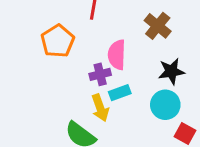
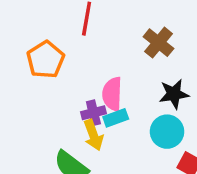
pink semicircle: (117, 55) -> (112, 94), moved
purple cross: (100, 74) -> (93, 113), moved

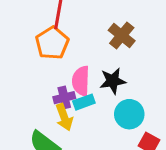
orange pentagon: (45, 60) -> (52, 43), moved
black star: (174, 94) -> (113, 81), moved

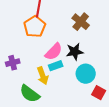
pink semicircle: (81, 81) -> (54, 52), turned -138
purple cross: (64, 98) -> (13, 63), moved

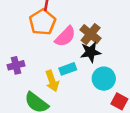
brown cross: (81, 22) -> (91, 34), moved
pink semicircle: (54, 52) -> (65, 36), moved

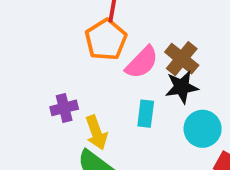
cyan rectangle: (68, 69) -> (146, 114), turned -63
yellow arrow: (52, 81) -> (96, 133), moved

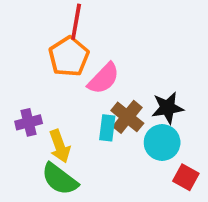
brown cross: (182, 59) -> (127, 117), moved
black star: (182, 87) -> (168, 108), moved

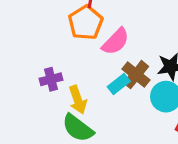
cyan rectangle: (107, 128) -> (119, 84), turned 45

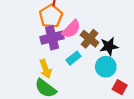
brown cross: (136, 75) -> (90, 39), moved
purple cross: (51, 79) -> (52, 38), moved, size x1.5

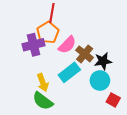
purple cross: (52, 38) -> (34, 45), moved
cyan rectangle: (73, 58) -> (69, 72), size x1.5

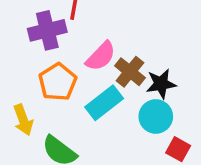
orange pentagon: (48, 33) -> (58, 82), moved
purple cross: (34, 45) -> (47, 30), moved
yellow arrow: (43, 83) -> (23, 120), moved

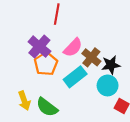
purple cross: (47, 30) -> (39, 47), moved, turned -35
yellow arrow: (23, 120) -> (24, 101), moved

